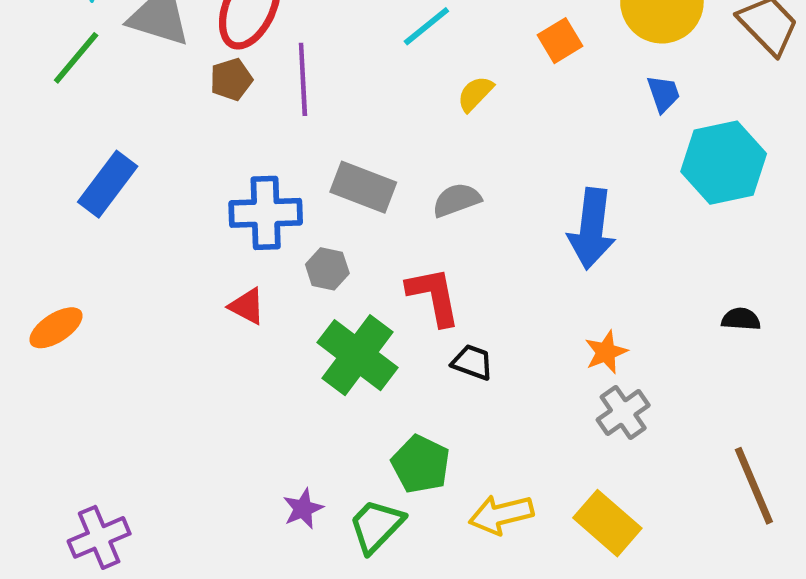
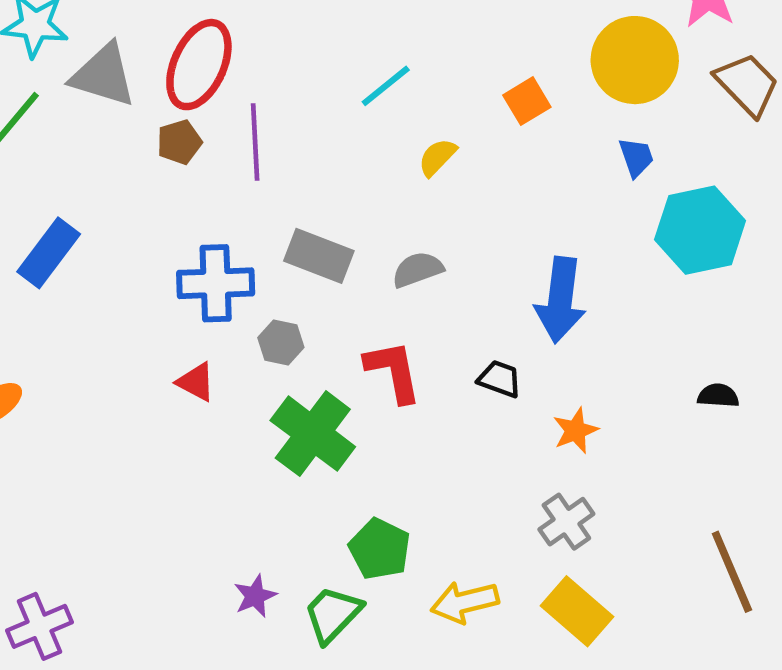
black trapezoid: (472, 362) -> (500, 379), moved
gray cross: (623, 412) -> (566, 522), moved

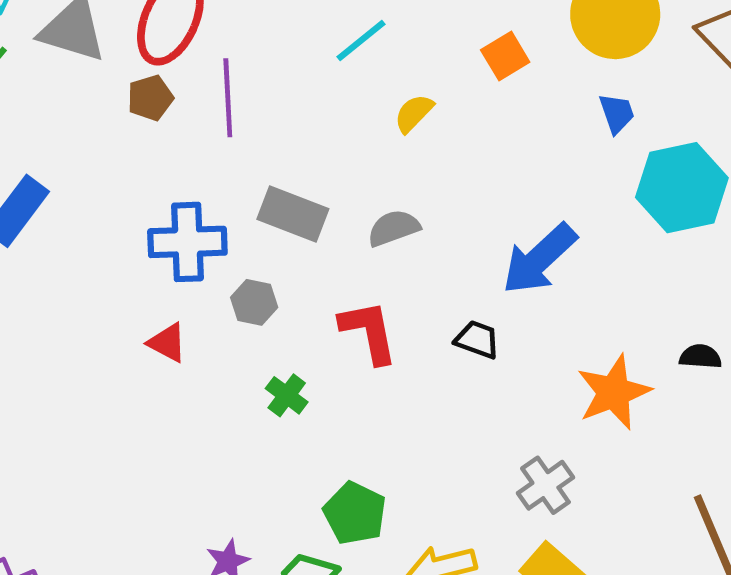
blue arrow: (560, 300) -> (539, 259), turned 40
orange star: (576, 431) -> (614, 392), moved, size x1.6
green cross: (313, 434) -> (287, 395), size x0.5

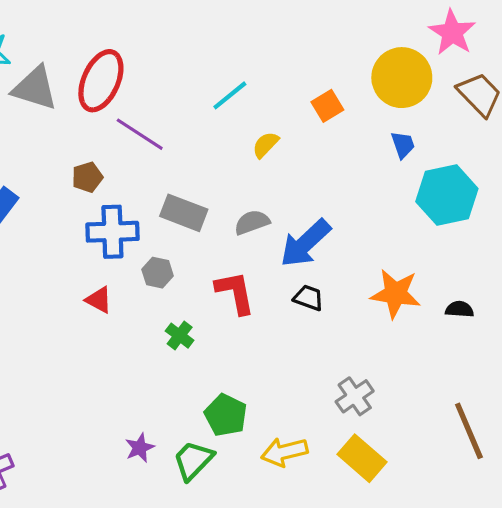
brown pentagon: (150, 98) -> (87, 177), moved
purple line: (228, 98) -> (140, 134), turned -54
blue arrow: (539, 259) -> (305, 243), moved
orange star: (614, 392) -> (396, 294), moved, turned 30

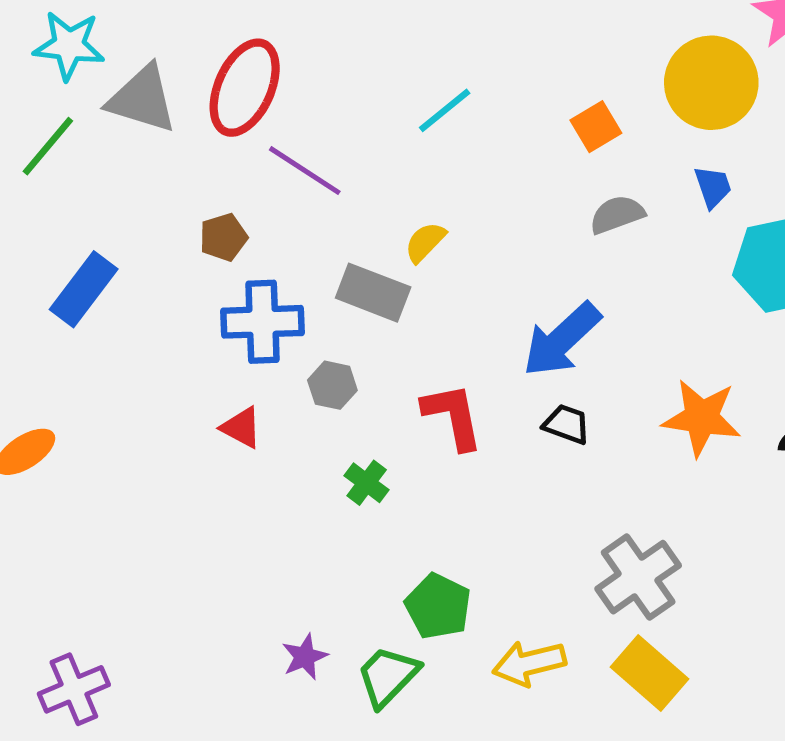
yellow semicircle: (266, 145) -> (425, 242), moved
gray semicircle: (252, 222) -> (617, 214), moved
gray cross: (355, 396) -> (638, 577), size x1.4

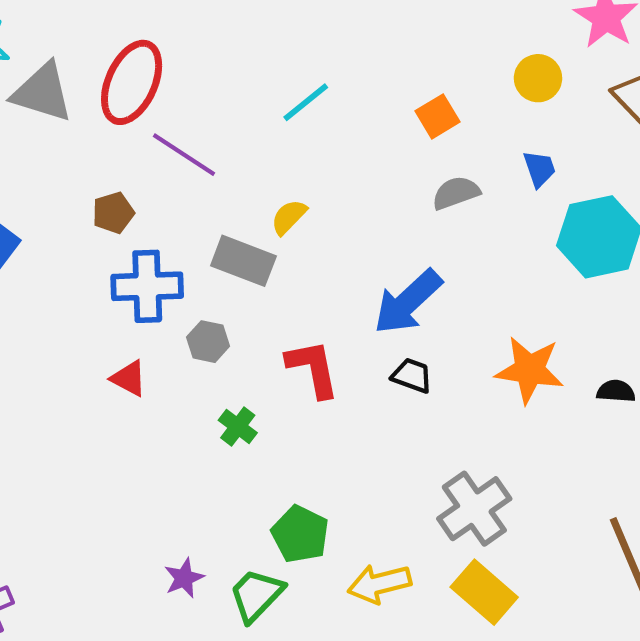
yellow circle: (711, 83) -> (538, 78), size x0.6

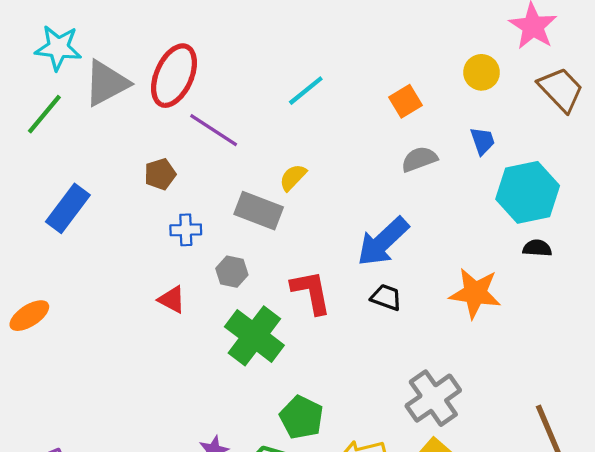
gray triangle: (42, 92) -> (106, 83), turned -45
blue cross: (147, 286) -> (186, 230), size x0.6
black semicircle: (616, 391) -> (537, 248), moved
green cross: (238, 427) -> (254, 336), size x2.0

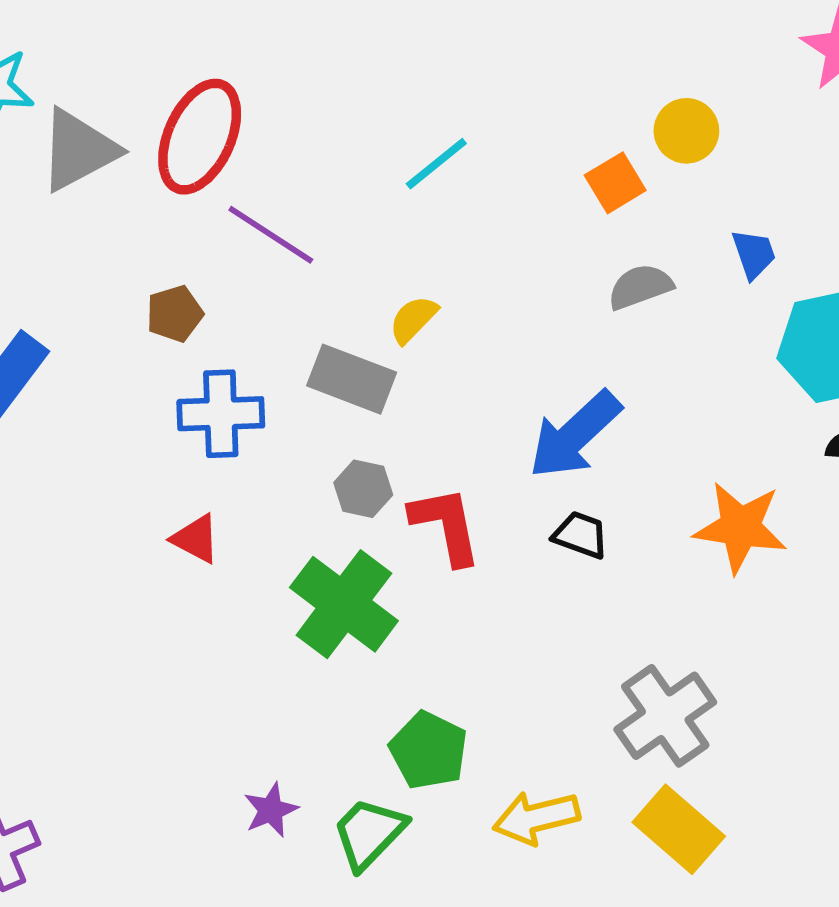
yellow circle: (482, 72) -> (686, 131), moved
blue cross: (186, 230) -> (221, 414), size x1.5
gray hexagon: (232, 272) -> (363, 489), moved

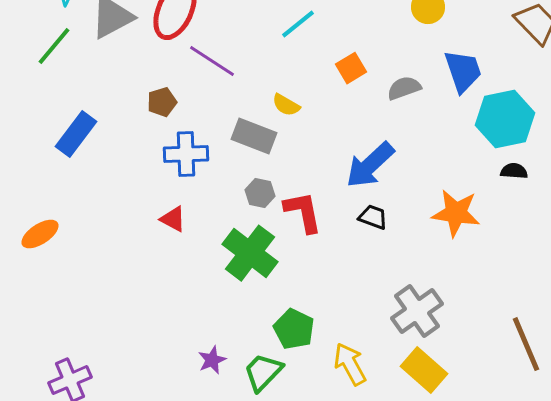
orange square: (615, 183) -> (351, 68), moved
blue trapezoid: (754, 254) -> (463, 71), size x1.6
yellow semicircle: (413, 319) -> (286, 105), turned -104
yellow arrow: (536, 818) -> (350, 364), turned 75

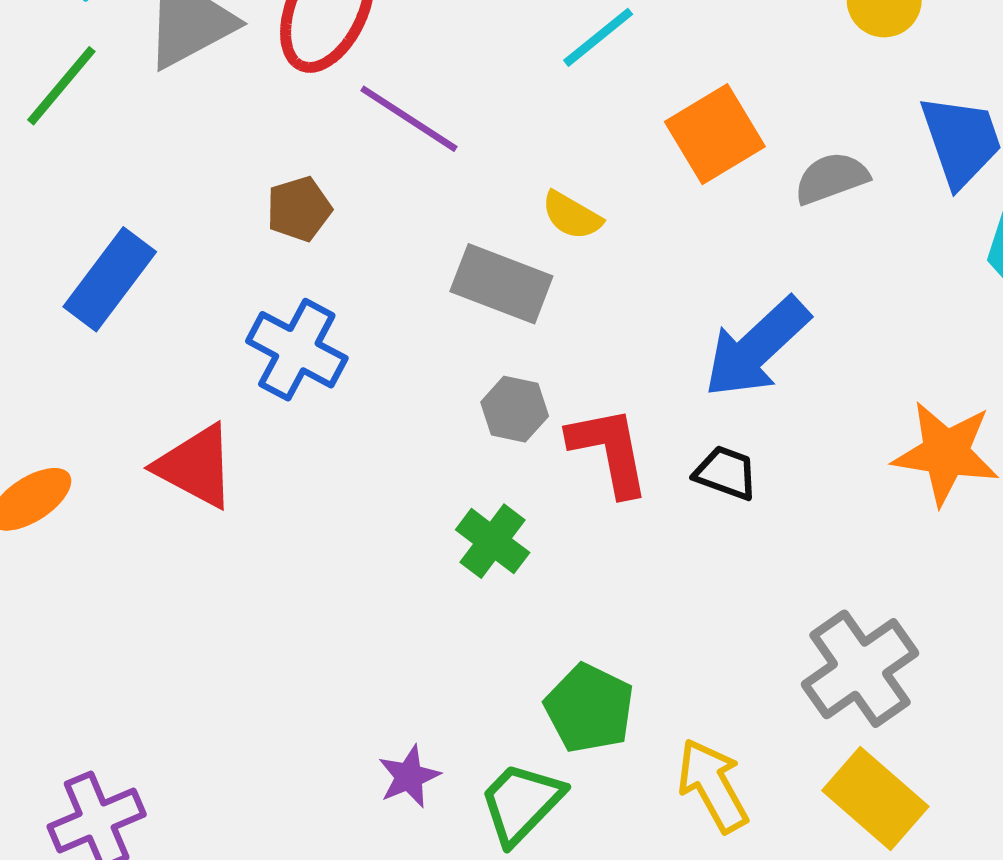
orange square: (351, 68) -> (715, 134), size x1.4
blue cross: (186, 154) -> (297, 350), moved, turned 30
black trapezoid: (373, 217) -> (726, 473), moved
red triangle: (173, 219) -> (196, 466), moved, size x1.5
green cross: (250, 253) -> (493, 541), size x0.6

